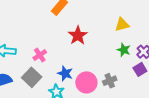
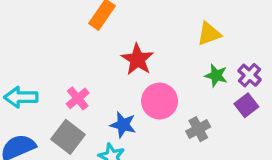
pink circle: (86, 82) -> (160, 101), moved

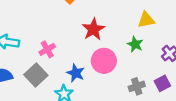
green star: (216, 75) -> (135, 44), moved
purple square: (246, 105) -> (162, 83), moved
gray cross: (198, 129) -> (137, 86), moved

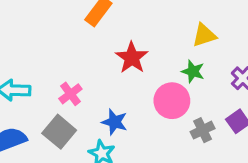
pink circle: (104, 61) -> (172, 101), moved

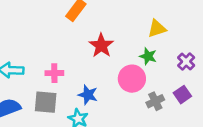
pink cross: (70, 94) -> (54, 73), turned 36
gray square: (59, 132) -> (46, 102), turned -35

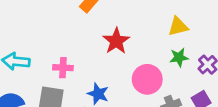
green star: (148, 56) -> (179, 57), moved, turned -30

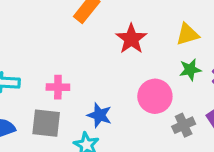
red star: (116, 41) -> (131, 39), moved

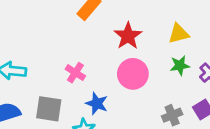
pink cross: (58, 87) -> (75, 73), moved, turned 30
pink circle: (155, 96) -> (133, 74), moved

